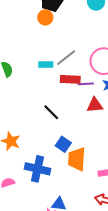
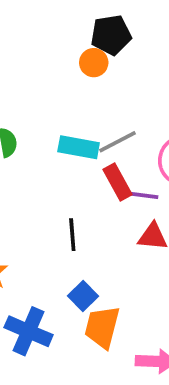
cyan rectangle: (46, 65) -> (79, 147), size x1.5
red rectangle: (70, 79) -> (117, 182), turned 48
black line: (51, 112) -> (72, 235), turned 30

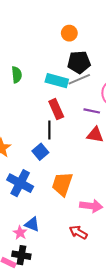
black pentagon: (111, 35) -> (79, 62), moved
red rectangle: (117, 182) -> (56, 109), moved
blue square: (83, 296) -> (40, 152), moved

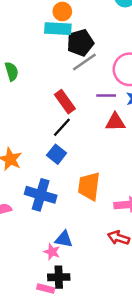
cyan rectangle: (57, 81) -> (58, 29), moved
black line: (49, 130) -> (62, 127), turned 54

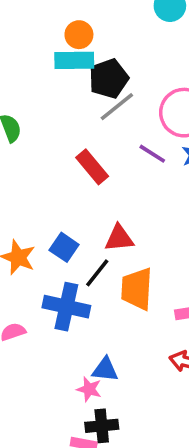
purple line: (106, 96) -> (152, 154), turned 36
red triangle: (115, 122) -> (119, 238), moved
black line: (62, 127) -> (97, 273), moved
blue square: (57, 154) -> (64, 247), moved

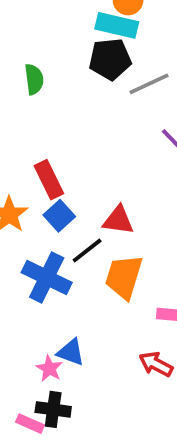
black pentagon: (109, 79) -> (110, 59), moved
red rectangle: (92, 167) -> (49, 180), moved

